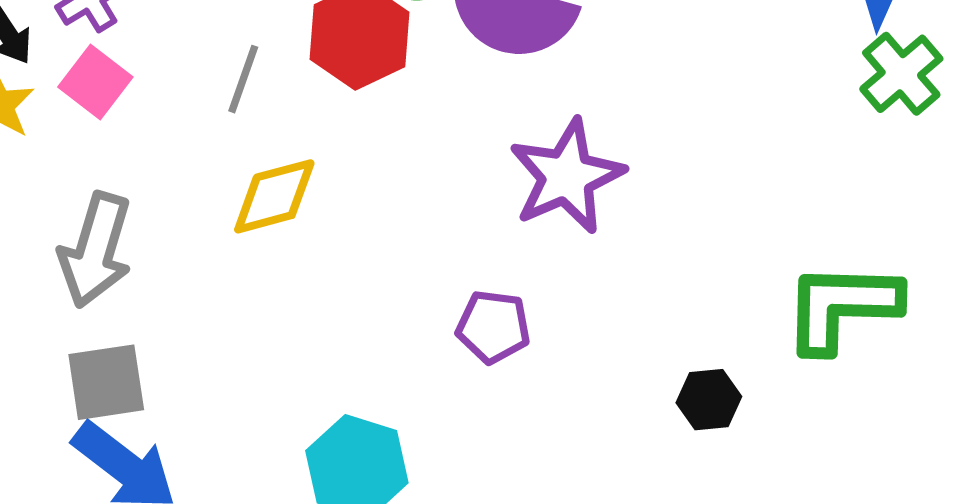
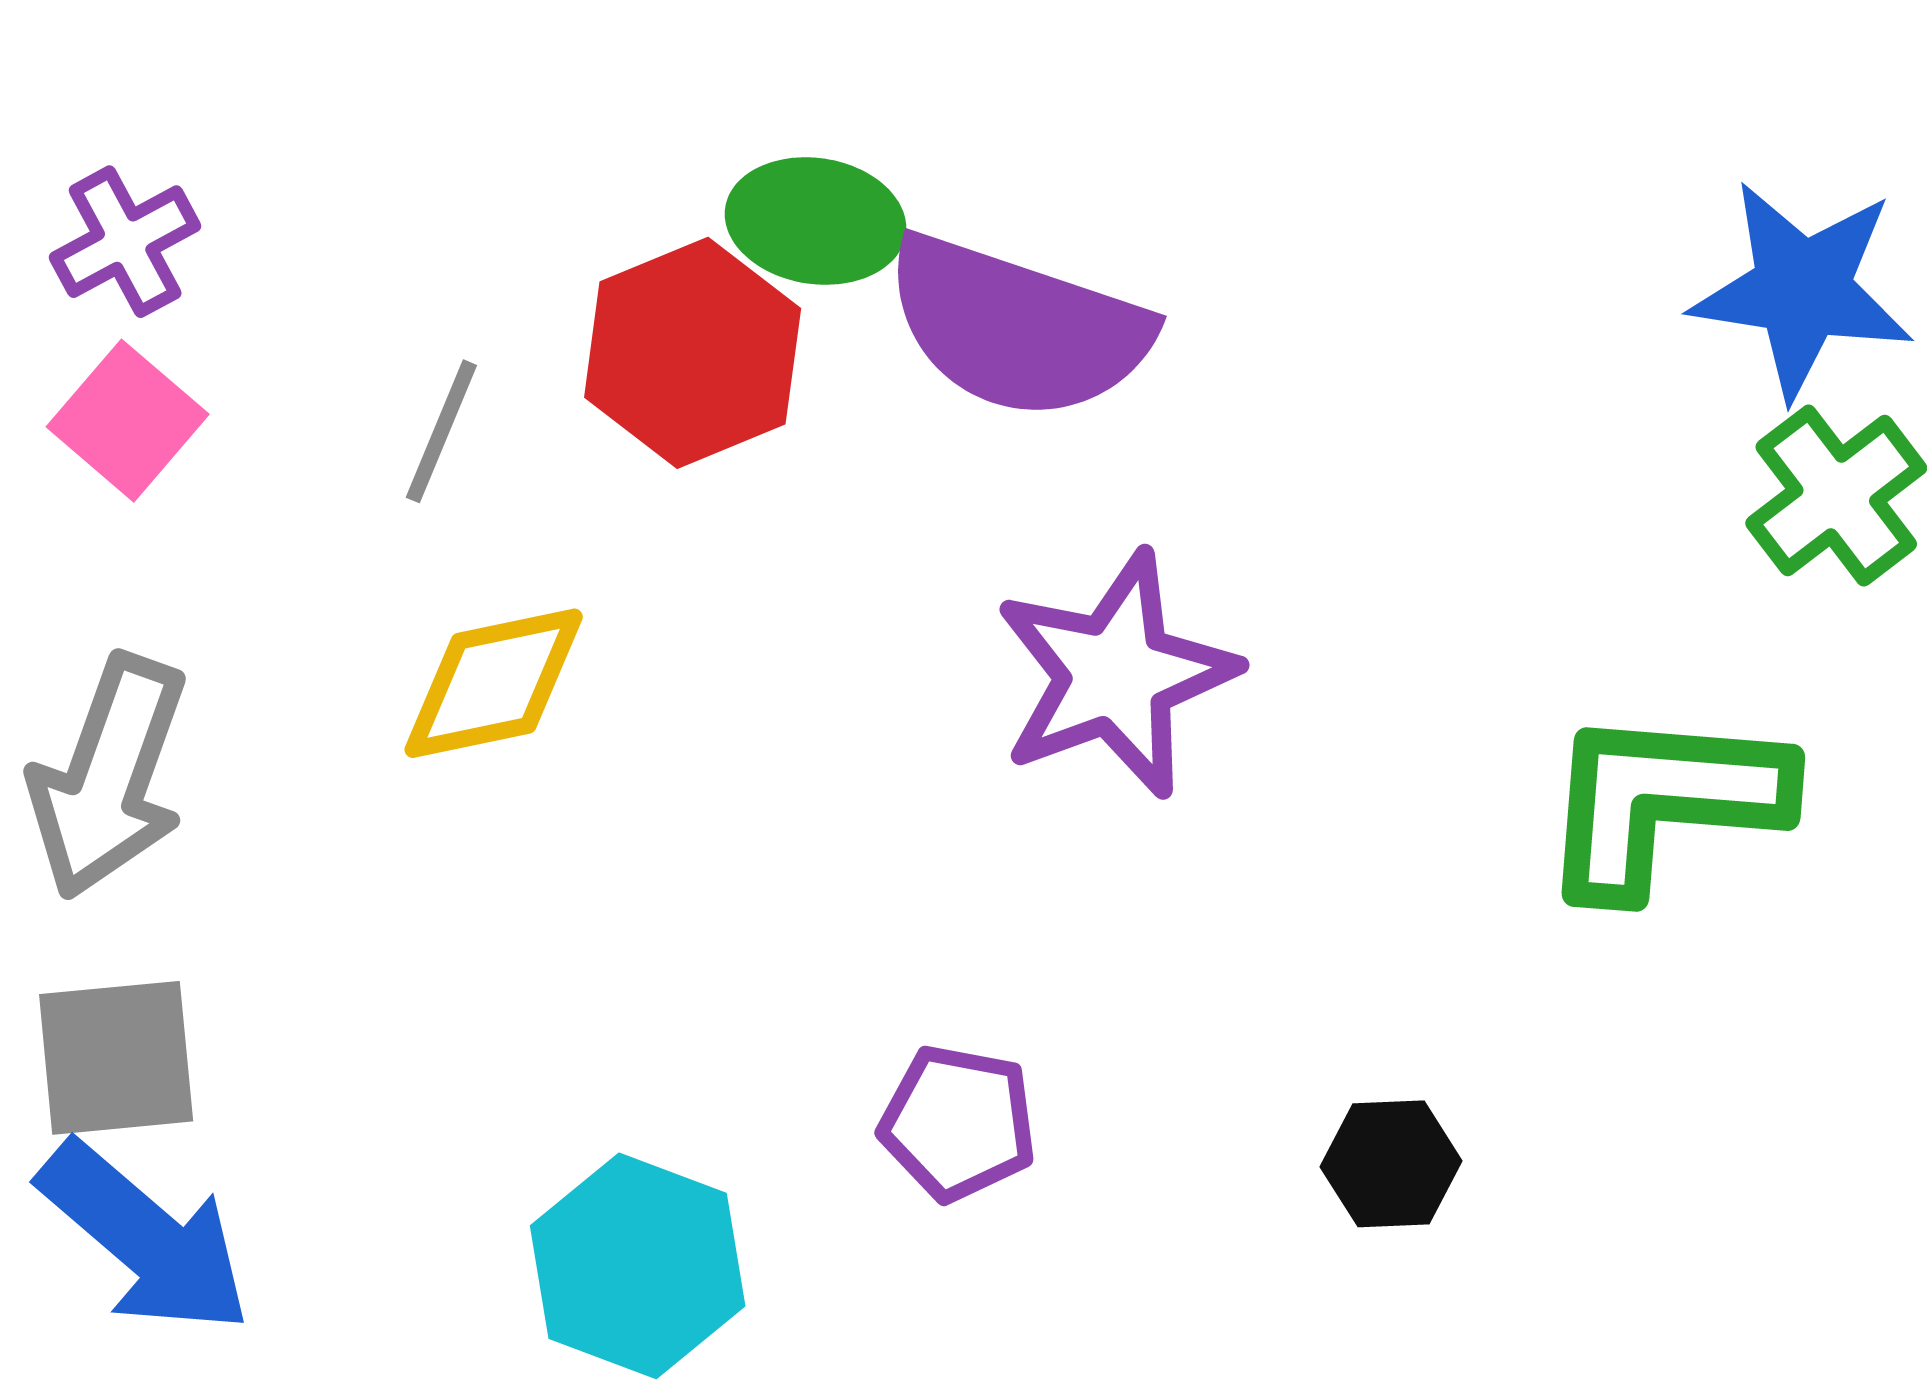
green L-shape: (842, 307) -> (1663, 801), moved
purple pentagon: (493, 327) -> (958, 1123), moved

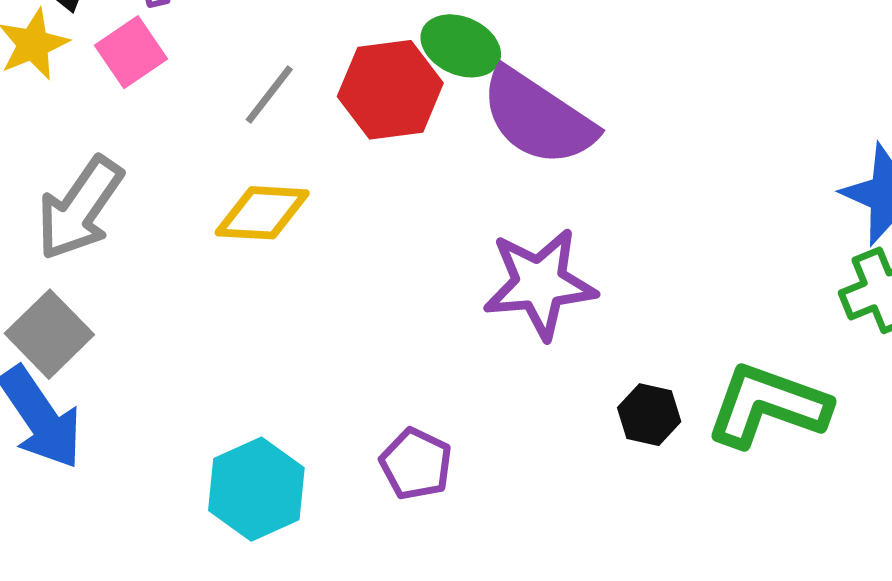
gray square: (116, 1058) -> (49, 334), turned 36
black hexagon: (1391, 1164) -> (649, 415), moved

